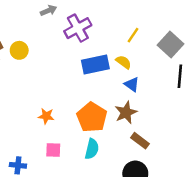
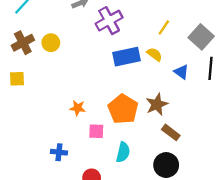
blue triangle: (132, 84) -> (181, 72), moved
cyan semicircle: (92, 149) -> (123, 152), moved
pink square: (53, 150) -> (96, 131), moved
blue cross: (18, 165) -> (59, 152), moved

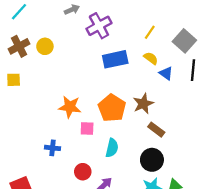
yellow semicircle: (155, 54) -> (151, 58), moved
orange star: (78, 108) -> (70, 107), size x1.5

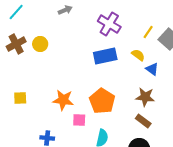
purple cross: (99, 26) -> (109, 24), moved, turned -30
yellow line: (150, 32) -> (148, 32), moved
yellow square: (14, 80) -> (20, 98), moved
brown star: (143, 104) -> (145, 97), moved, turned 30

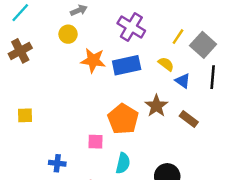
yellow circle: (40, 44) -> (68, 34), moved
brown star: (145, 97) -> (156, 106), moved, turned 30
orange star: (63, 100) -> (93, 60), moved
brown rectangle: (143, 121) -> (189, 119), moved

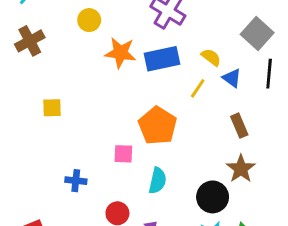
yellow line: (178, 37) -> (198, 88), moved
brown star: (156, 106) -> (241, 169), moved
yellow square: (25, 115) -> (52, 108), moved
brown rectangle: (189, 119) -> (239, 126), turned 30

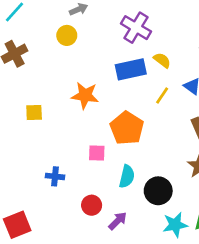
orange star: (120, 53) -> (85, 95), moved
yellow semicircle: (211, 57) -> (162, 60), moved
black circle: (213, 197) -> (158, 191), moved

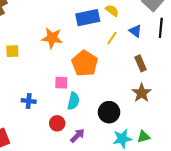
cyan semicircle: (127, 176) -> (73, 101), moved

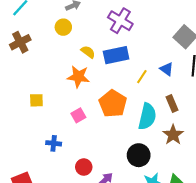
yellow semicircle: (112, 11) -> (88, 52), moved
yellow square: (12, 51) -> (36, 100), moved
pink square: (61, 83) -> (78, 115), moved, turned -32
cyan semicircle: (73, 101) -> (147, 116), moved, size x1.4

